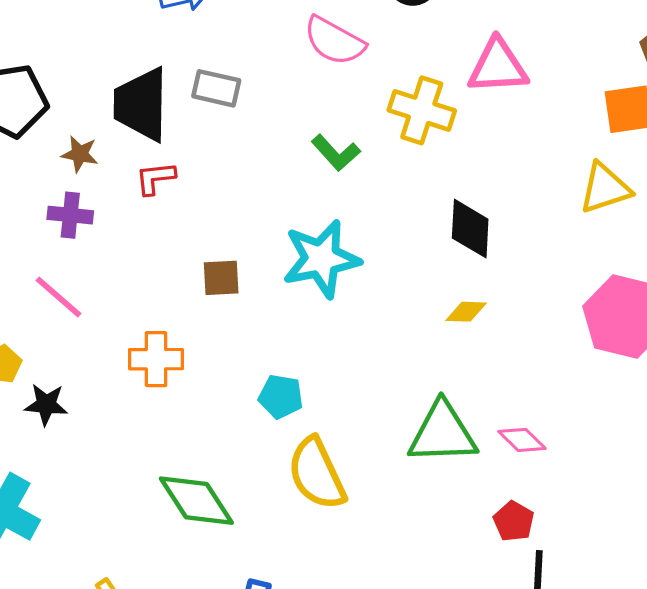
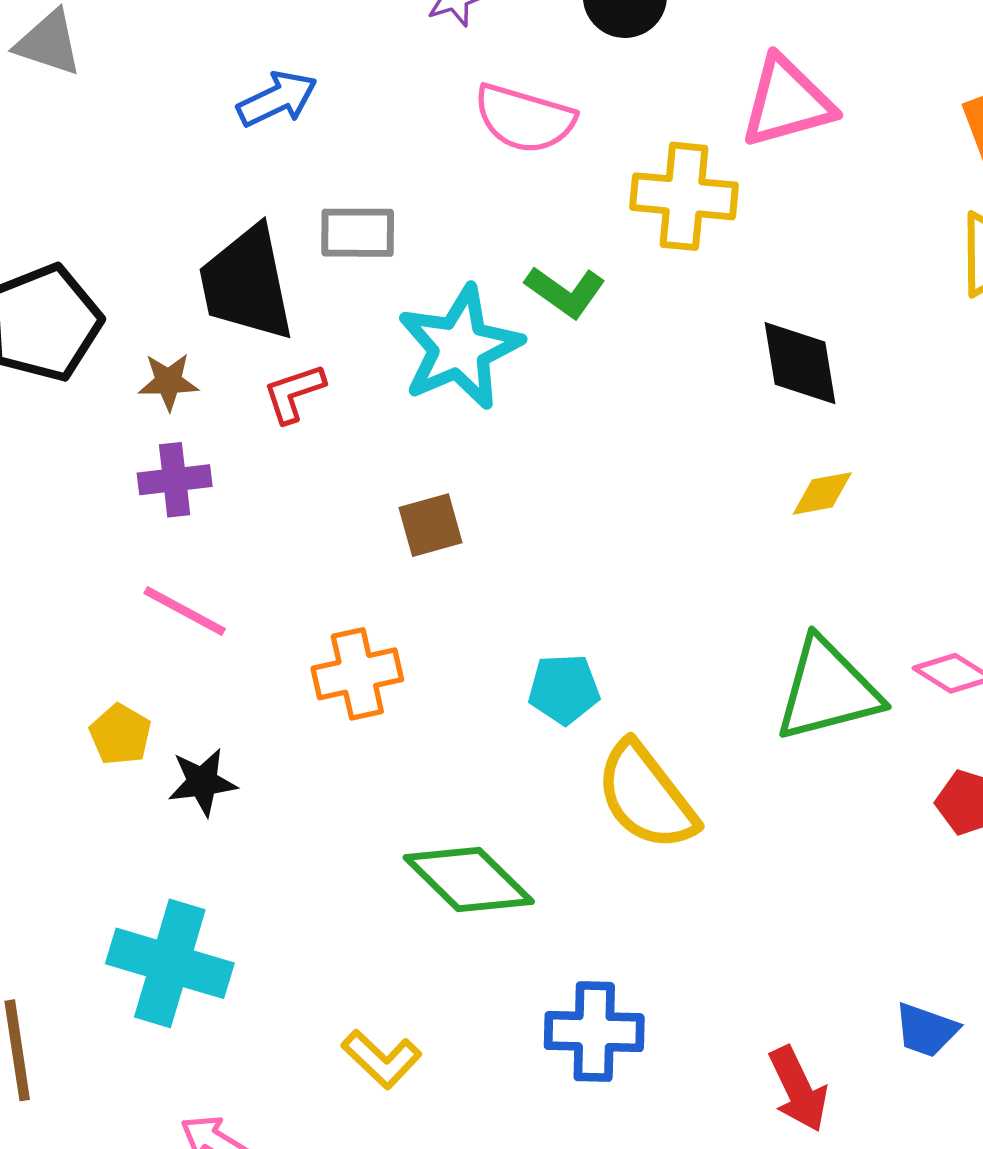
cyan star: (321, 259) -> (460, 348), moved

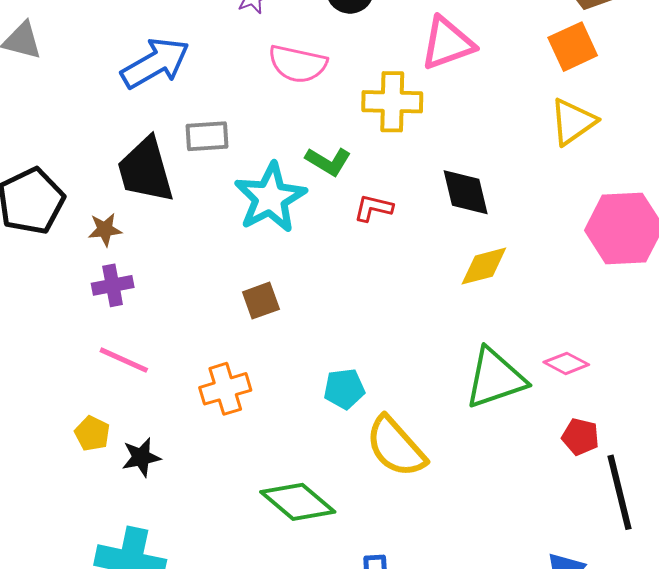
blue arrow: (277, 99) -> (155, 63), size x1.5
red L-shape: (294, 393) -> (373, 208), moved, turned 36
yellow diamond: (822, 493) -> (484, 266), size x1.4

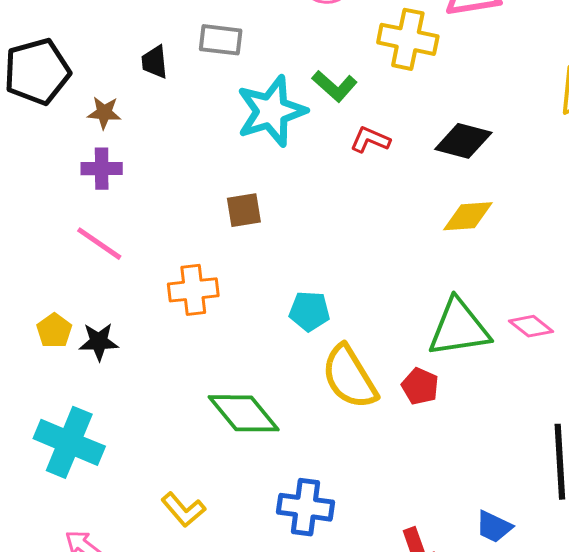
black trapezoid: (146, 170) -> (155, 62), size x0.5
black diamond: (466, 192) -> (463, 141), turned -72
yellow pentagon: (92, 433) -> (54, 331), moved
red pentagon: (580, 437) -> (420, 386), moved

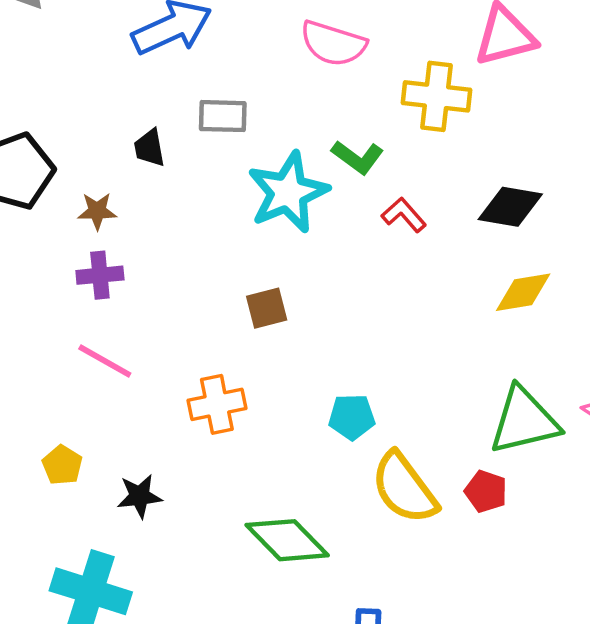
red L-shape: (370, 140) -> (404, 215), turned 30
black star: (99, 342) -> (139, 496), moved

